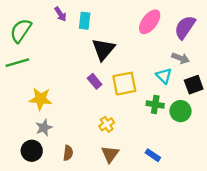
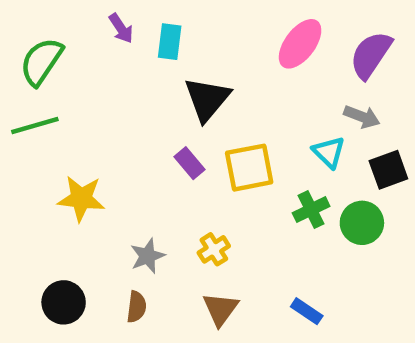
green cross: (155, 104) -> (311, 210), turned -35
gray star: (44, 128) -> (148, 256), moved

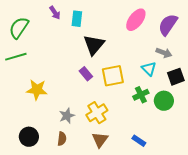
yellow cross: (214, 249) -> (97, 113), size x1.5

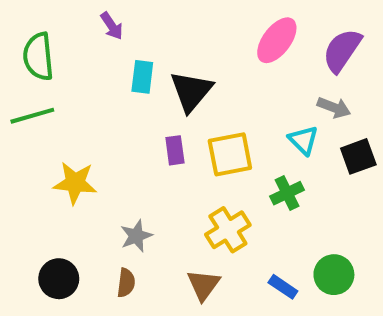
cyan rectangle: (77, 19) -> (142, 77), moved
green semicircle: (19, 28) -> (38, 57), turned -40
purple rectangle: (86, 74) -> (175, 150), turned 32
green circle: (164, 101) -> (334, 275), moved
yellow cross: (97, 113) -> (228, 230), moved

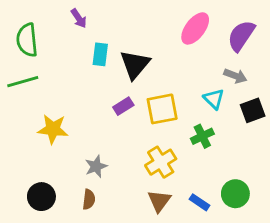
purple rectangle: (175, 150) -> (123, 106), turned 66
brown triangle: (203, 285) -> (159, 201), moved

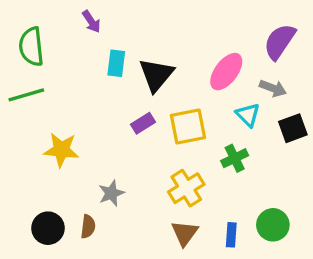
pink ellipse: (195, 28) -> (226, 72), moved
brown semicircle: (89, 199) -> (88, 226), moved
blue rectangle: (199, 202) -> (231, 235), turned 60

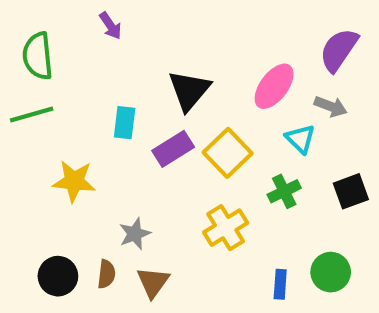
cyan rectangle: (116, 63) -> (125, 123), moved
purple rectangle: (143, 123) -> (173, 149), size x1.4
yellow square: (188, 127) -> (228, 153), turned -33
black square: (293, 128) -> (351, 191), moved
brown triangle: (185, 233) -> (153, 282), moved

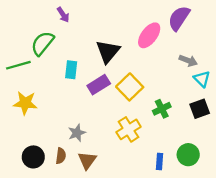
purple semicircle: (339, 50) -> (179, 18), moved
green semicircle: (38, 56) -> (42, 43), moved, turned 45
pink ellipse: (274, 86) -> (149, 35), moved
cyan triangle: (300, 139) -> (202, 79), moved
yellow star: (74, 181) -> (25, 103), moved

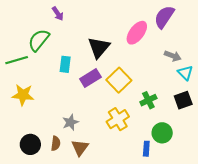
green circle: (188, 155) -> (162, 133), moved

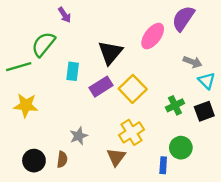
green cross: (148, 100) -> (175, 105), moved
brown triangle: (80, 148) -> (116, 157), moved

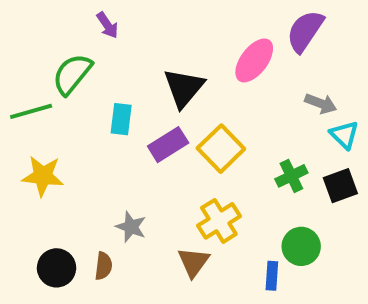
gray star: (79, 136) -> (131, 227), turned -30

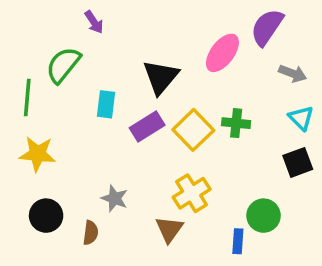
gray arrow: (321, 103) -> (293, 73), moved
green line: (31, 111) -> (27, 97), turned -69
green cross: (291, 176) -> (236, 123), moved, turned 32
black circle: (57, 268) -> (46, 216), moved

